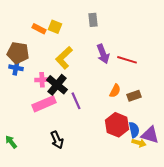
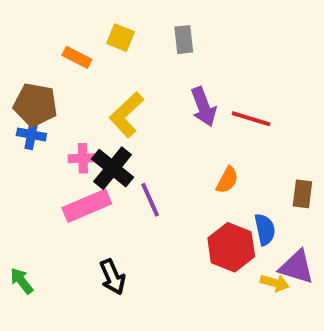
yellow square: (55, 27) -> (120, 38), moved
brown rectangle: (134, 96) -> (302, 194), moved, turned -64
blue semicircle: (134, 130) -> (265, 229), moved

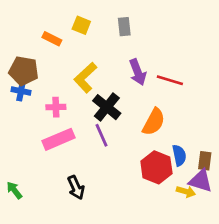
black cross: (113, 168) -> (107, 107), moved
orange semicircle: (227, 180) -> (154, 122), size x1.5
brown rectangle: (302, 194) -> (205, 161), moved

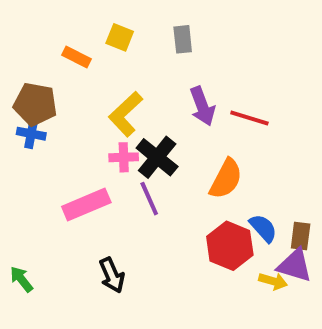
pink cross: (56, 107) -> (124, 157), moved
blue semicircle: (179, 155) -> (263, 228), turned -30

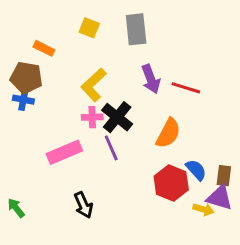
gray rectangle: (183, 39) -> (136, 29), size x1.5
orange rectangle: (76, 57) -> (44, 48), moved

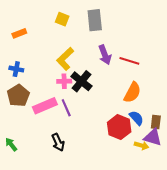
orange rectangle: (44, 48) -> (19, 33), moved, turned -48
brown pentagon: (26, 78) -> (18, 96), moved, turned 30
orange semicircle: (168, 133) -> (132, 92), moved
purple line: (111, 148) -> (66, 108), moved

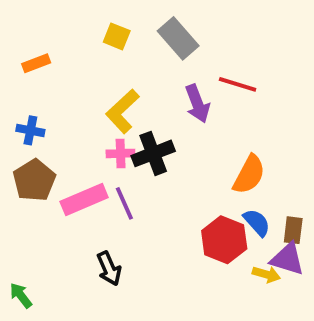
gray rectangle: (95, 20) -> (178, 38), turned -35
red line: (129, 61) -> (238, 84), moved
black cross: (81, 81) -> (153, 153), turned 30
green arrow: (11, 144) -> (21, 295), moved

